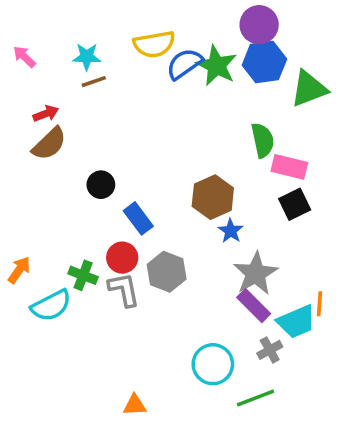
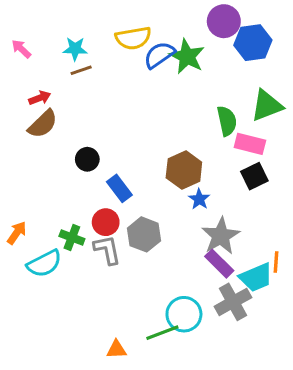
blue hexagon: (264, 62) -> (253, 43), moved
green triangle: (309, 89) -> (267, 106), moved
gray cross: (270, 350) -> (233, 302), size x1.6
green line: (256, 398) -> (162, 333), moved

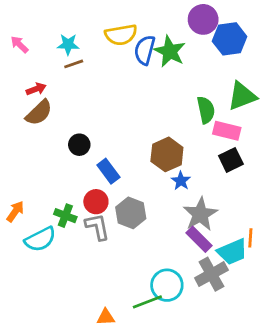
blue semicircle: (159, 55) -> (145, 50), turned -40

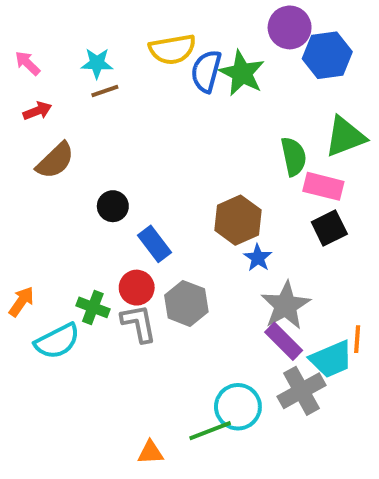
red arrow: (36, 89) -> (37, 111), moved

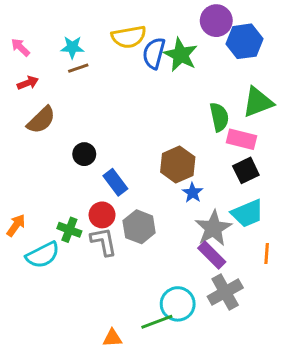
cyan trapezoid: (331, 359) -> (247, 213), moved

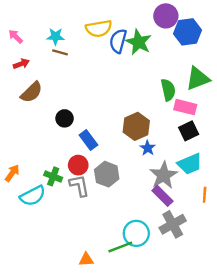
brown line: (78, 68) -> (60, 52), turned 35

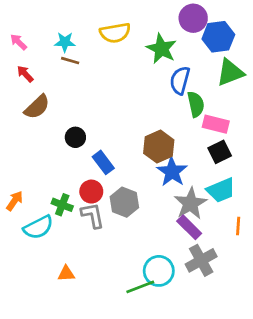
blue semicircle: (118, 41) -> (180, 80), moved
red arrow: (21, 64) -> (25, 74), turned -112
green triangle: (198, 79) -> (230, 72), moved
blue star: (148, 148) -> (172, 172), size x1.6
orange triangle: (86, 260) -> (66, 274), moved

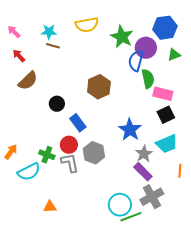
purple circle: (193, 18) -> (146, 48), moved
green triangle: (230, 72) -> (174, 55), size x0.6
brown hexagon: (159, 147) -> (99, 87), moved
gray star: (191, 203) -> (144, 154), size x0.7
green line: (140, 287) -> (131, 217), moved

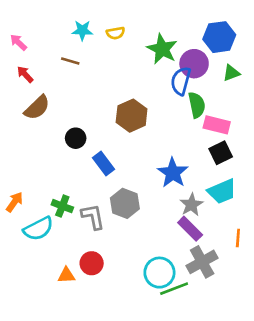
yellow semicircle: (87, 25) -> (116, 33), size x0.6
cyan star: (49, 32) -> (82, 30), moved
red circle: (69, 145) -> (92, 263), moved
orange line: (180, 171) -> (238, 238), moved

